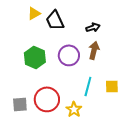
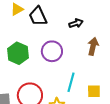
brown arrow: (94, 50) -> (93, 46), moved
yellow square: (112, 86) -> (94, 91), moved

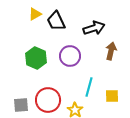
black arrow: (76, 23) -> (94, 28), size x1.5

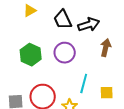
black trapezoid: (56, 21) -> (63, 20), moved

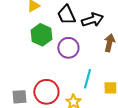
green hexagon: (31, 55) -> (41, 35), moved

